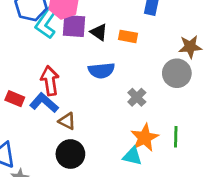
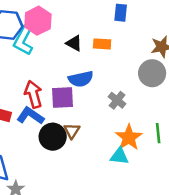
purple square: (74, 26) -> (63, 98), moved
brown triangle: (67, 121) -> (72, 131), moved, turned 42
black circle: (70, 154) -> (53, 137), moved

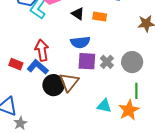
gray circle: (152, 73) -> (132, 62), moved
purple square: (63, 98) -> (87, 61), moved
brown triangle: (72, 131) -> (69, 82), size x1.5
orange star: (129, 137) -> (129, 110), moved

